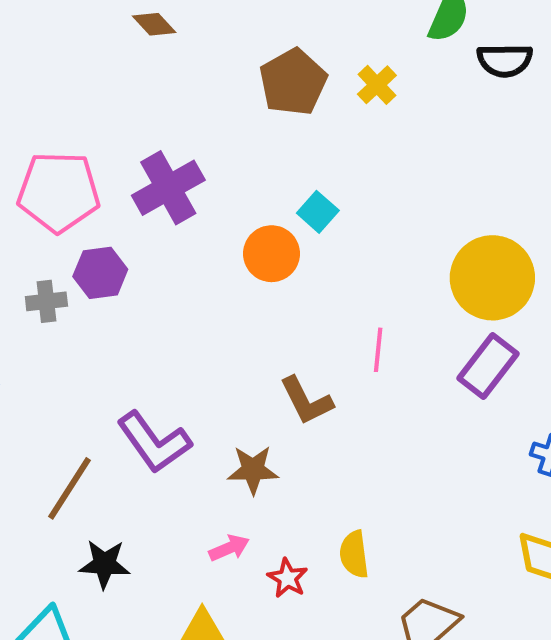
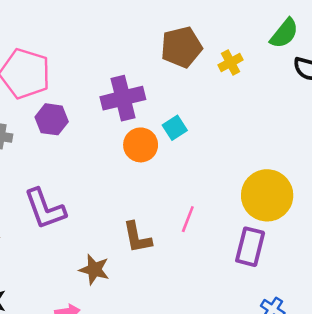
purple cross: (168, 188) -> (123, 98), moved
purple hexagon: (100, 273) -> (52, 119), moved
purple rectangle: (488, 366) -> (250, 247), turned -39
purple L-shape: (154, 442) -> (45, 209), moved

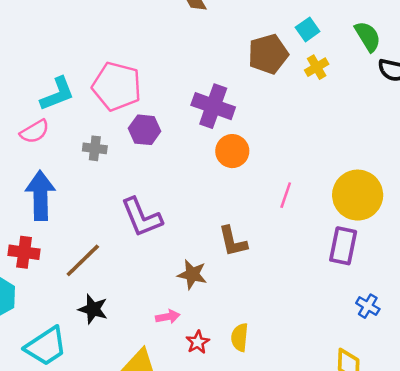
green semicircle: (284, 33) -> (368, 36), turned -68
purple cross: (123, 98) -> (213, 106), turned 36
cyan square: (175, 128) -> (308, 29), moved
pink line: (188, 219) -> (286, 195), moved

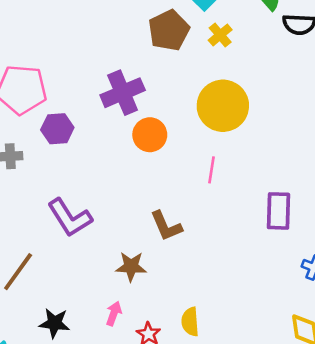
purple cross: (213, 106) -> (123, 93), turned -33
yellow circle: (358, 195) -> (223, 106), moved
black star: (93, 309) -> (55, 323), moved
pink arrow: (168, 317) -> (114, 314), turned -50

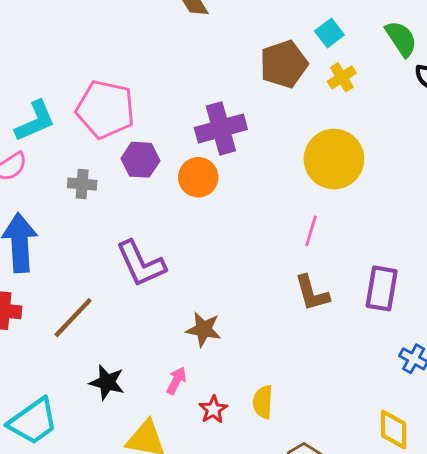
orange circle: (150, 135) -> (198, 177), moved
brown L-shape: (166, 226) -> (312, 293), moved

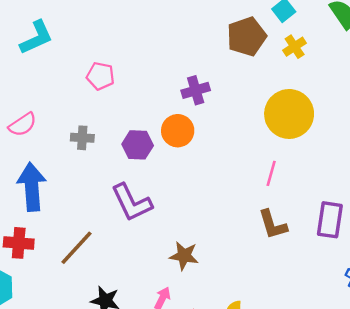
pink pentagon: (105, 109) -> (100, 76), size x0.6
cyan L-shape: (35, 121) -> (36, 38), moved
purple cross: (221, 128) -> (196, 90), size x0.7
purple hexagon: (140, 160) -> (138, 145), moved

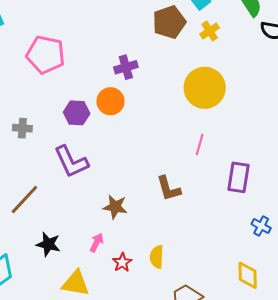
pink pentagon: (100, 76) -> (46, 55), size x1.6
gray cross: (82, 138) -> (22, 128), moved
pink line: (271, 173) -> (200, 145), moved
brown L-shape: (273, 225) -> (169, 189), moved

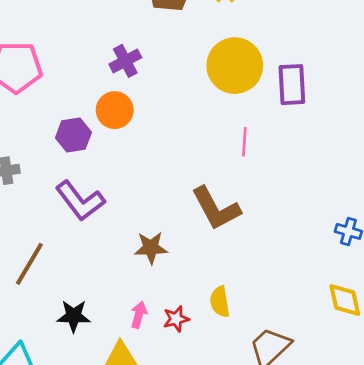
purple rectangle: (238, 177) -> (292, 85), moved
brown L-shape: (169, 189) -> (216, 208), size x1.4
pink arrow: (97, 243) -> (139, 315), moved
red star: (122, 262) -> (176, 319), turned 30

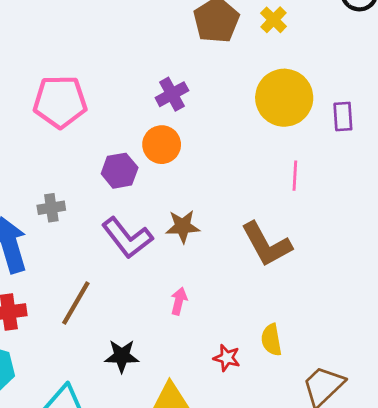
purple rectangle: (292, 85) -> (343, 117), size x0.7
brown star: (151, 248) -> (183, 226), moved
pink arrow: (139, 315) -> (179, 301), moved
red star: (176, 319) -> (227, 358), turned 30

